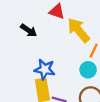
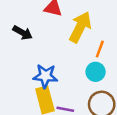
yellow arrow: (78, 30) -> (80, 27), turned 72

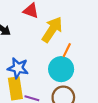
cyan circle: (96, 72) -> (61, 69), size x1.5

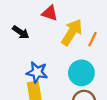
orange line: (67, 50) -> (93, 39), moved

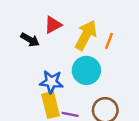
red triangle: (50, 13) -> (53, 25), moved, turned -42
cyan circle: (81, 73) -> (86, 70), moved

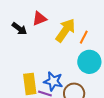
cyan circle: (86, 70) -> (89, 62), moved
blue star: (51, 82) -> (53, 81), moved

